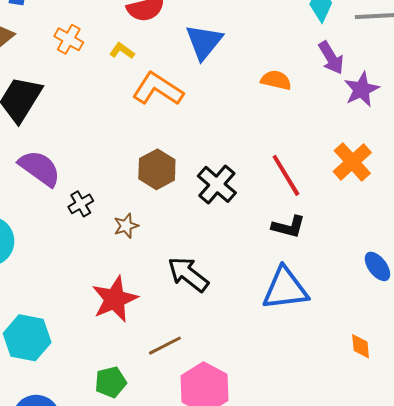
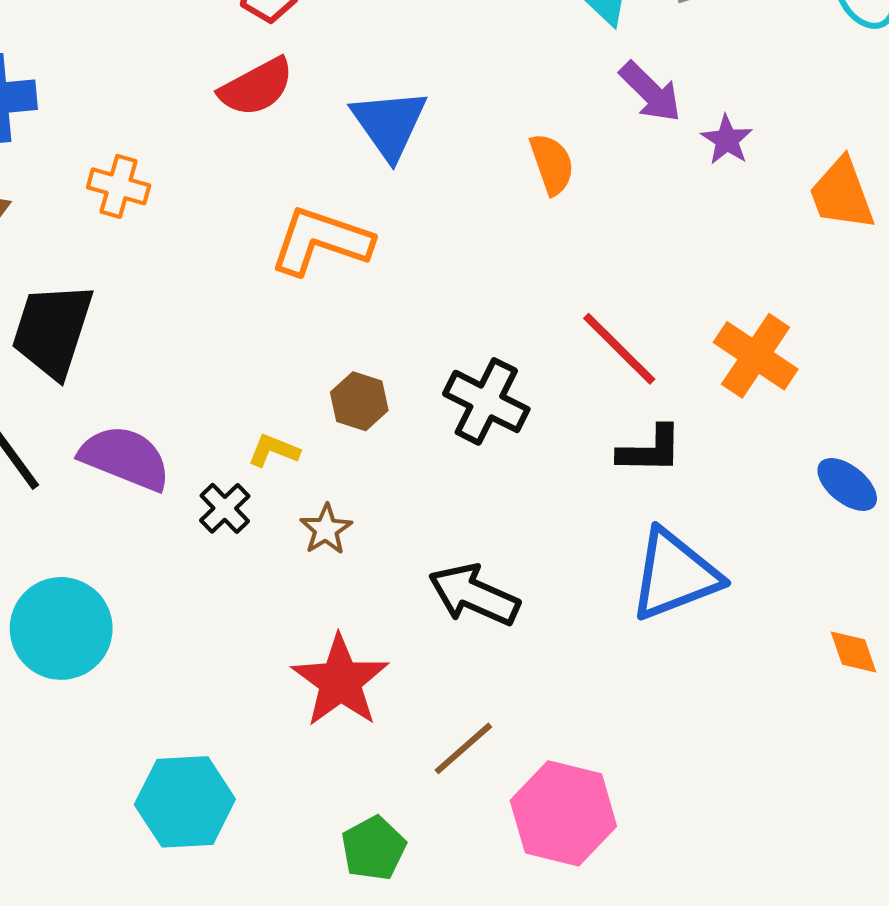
yellow L-shape: (122, 51) -> (274, 450), moved
orange semicircle: (276, 80) -> (552, 164), turned 72
purple star: (362, 89) -> (727, 140), size x0.7
orange cross: (352, 162) -> (756, 356), moved
brown hexagon: (157, 169) -> (359, 401), size x0.7

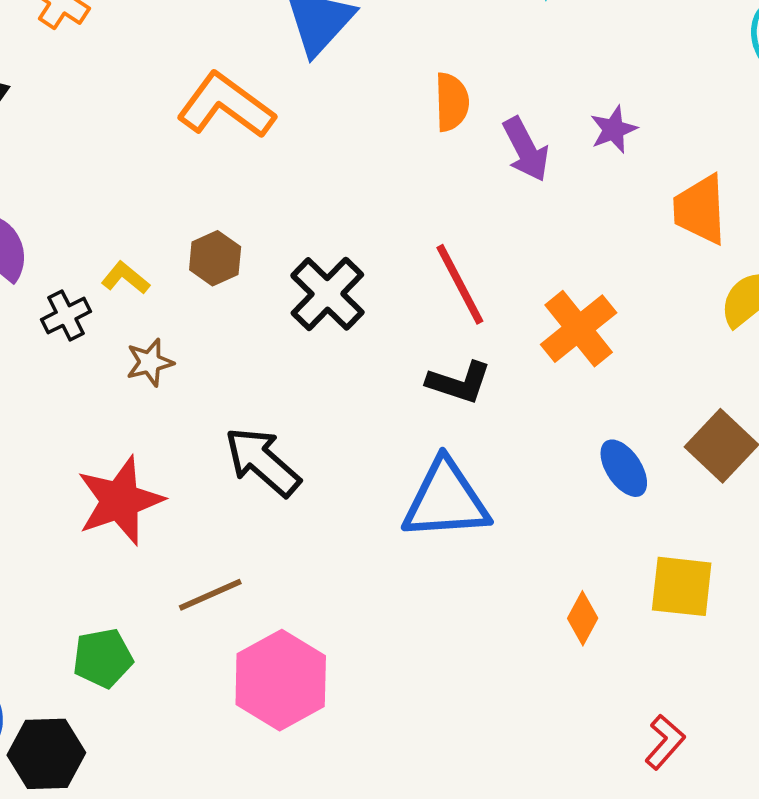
purple arrow: (650, 92) -> (526, 149), moved
orange diamond: (853, 652) -> (583, 618), turned 30

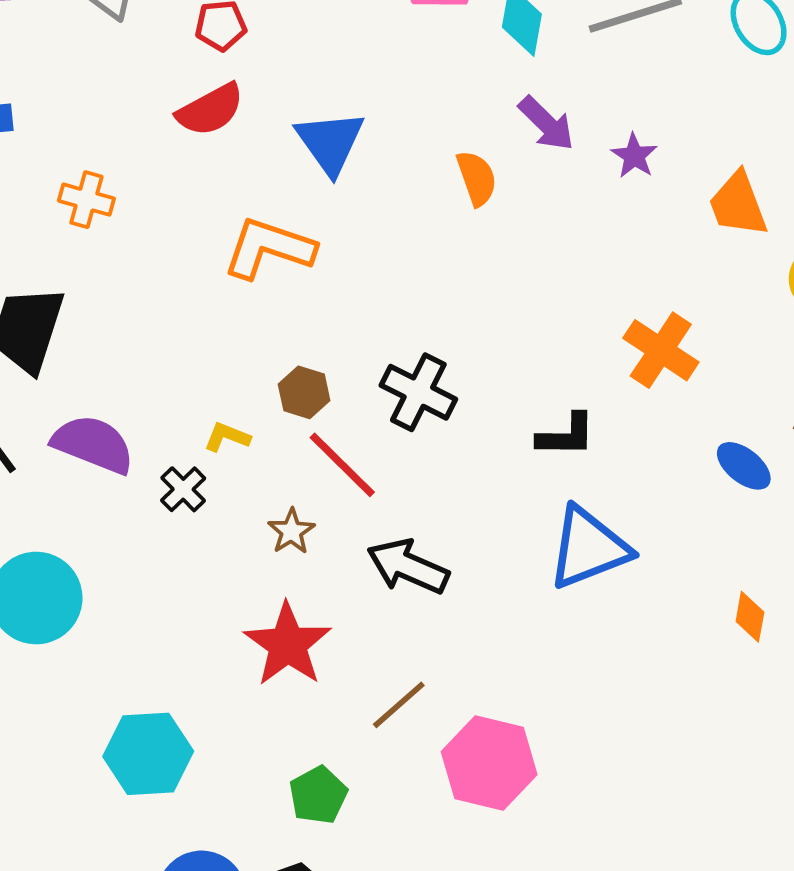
purple arrow: (526, 149) -> (546, 123), moved
red line: (460, 284) -> (342, 465), moved
brown star: (150, 362) -> (291, 531), moved

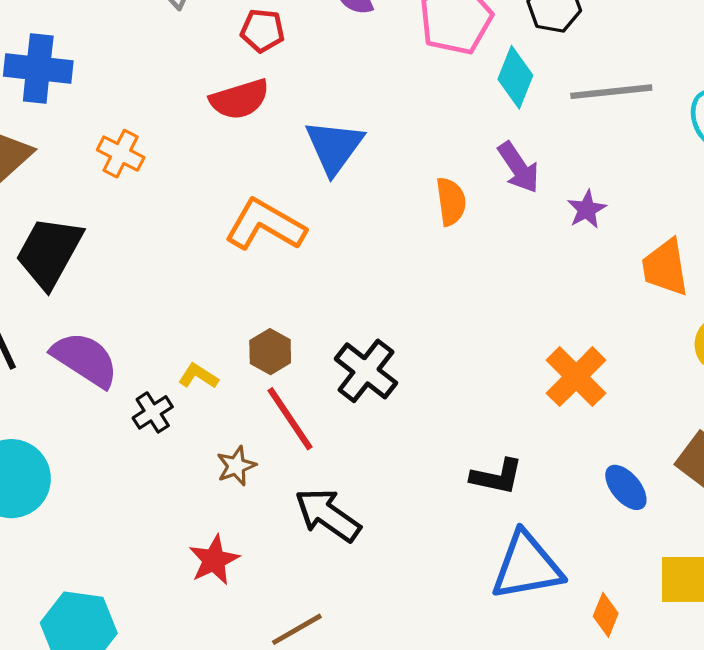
black L-shape: (566, 435) -> (497, 477), moved
blue triangle: (589, 548) -> (527, 566), moved
red star: (288, 645) -> (214, 560), size x0.7

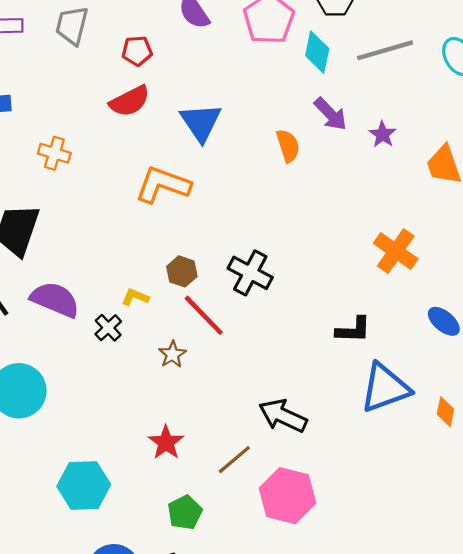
black arrow: (328, 515) -> (283, 416), moved
red star: (214, 560) -> (166, 442), moved

